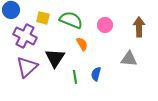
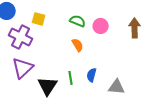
green semicircle: (71, 20) -> (78, 21), moved, size x0.7
black triangle: (55, 58) -> (48, 86), moved
gray triangle: (129, 59) -> (117, 87), moved

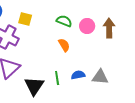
brown arrow: (135, 28) -> (109, 28), moved
blue semicircle: (92, 75) -> (78, 75), turned 64
gray triangle: (117, 87) -> (100, 77), moved

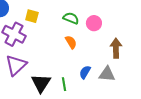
brown arrow: (109, 28) -> (116, 48), moved
blue semicircle: (78, 75) -> (85, 72), turned -48
green line: (57, 78) -> (64, 84), moved

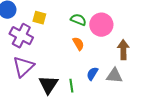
pink circle: (94, 23) -> (101, 25), size x1.5

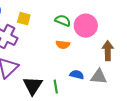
orange semicircle: (78, 44) -> (63, 45), turned 128
blue semicircle: (92, 74) -> (77, 75), turned 72

